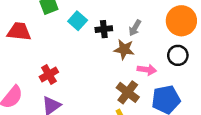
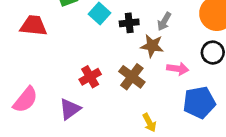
red cross: (49, 74) -> (90, 77), moved
brown cross: (128, 92) -> (132, 77), moved

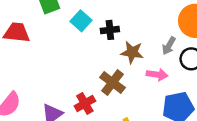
gray arrow: (164, 22) -> (169, 46), moved
red cross: (90, 77) -> (85, 103), moved

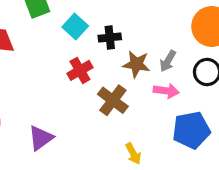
gray arrow: (169, 46) -> (168, 61), moved
red cross: (85, 103) -> (80, 70), moved

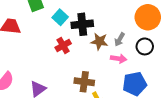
black cross: (110, 37) -> (82, 24), size x1.5
brown cross: (113, 100) -> (84, 82), moved, turned -30

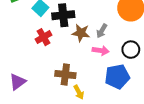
black circle: (145, 46) -> (131, 50), moved

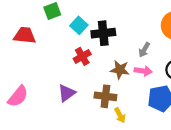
brown star: (81, 33) -> (120, 70), moved
purple triangle: (17, 82) -> (67, 93), moved

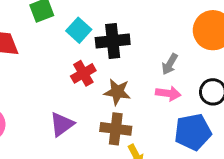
brown star: (120, 70) -> (117, 92), moved

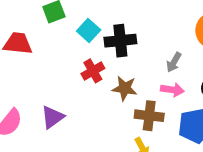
purple triangle: (62, 124) -> (52, 117), moved
brown cross: (116, 129) -> (149, 116), moved

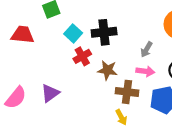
cyan square: (89, 30) -> (73, 33), moved

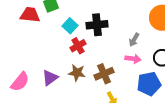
red trapezoid: (23, 35) -> (30, 15), moved
brown star: (107, 70) -> (77, 73), moved
brown cross: (127, 92) -> (104, 74), moved, turned -30

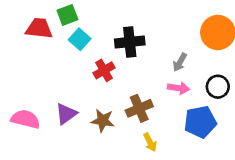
cyan square: (70, 26) -> (80, 39), moved
brown star: (77, 73) -> (103, 121), moved
pink semicircle: (20, 82) -> (25, 119), turned -115

